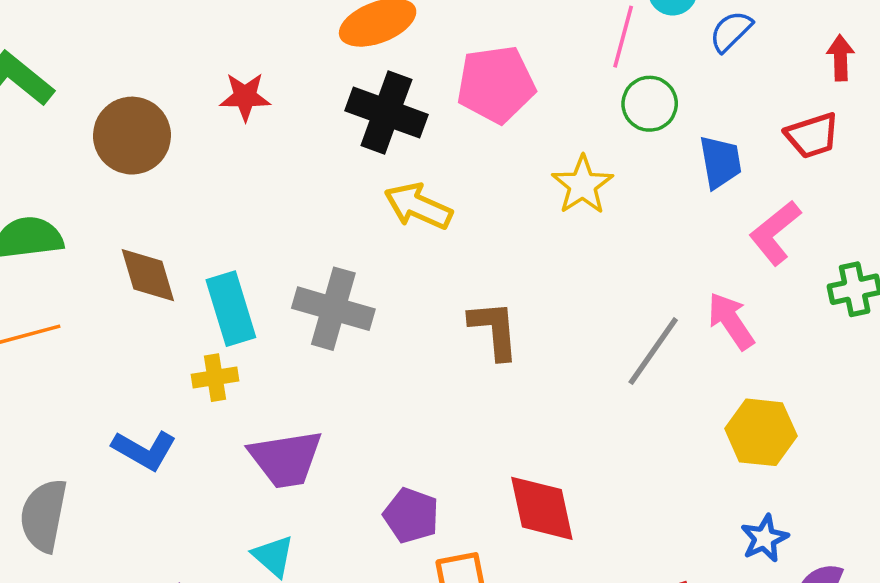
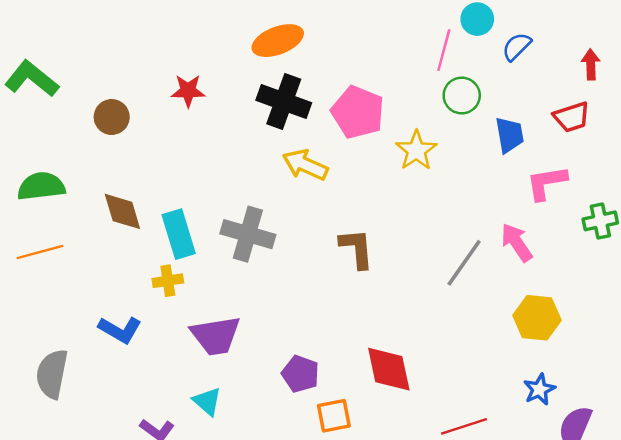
pink pentagon: (496, 84) -> (358, 112), moved, turned 30
brown circle: (132, 136) -> (112, 117), size x0.7
pink L-shape: (775, 233) -> (547, 183), turned 30

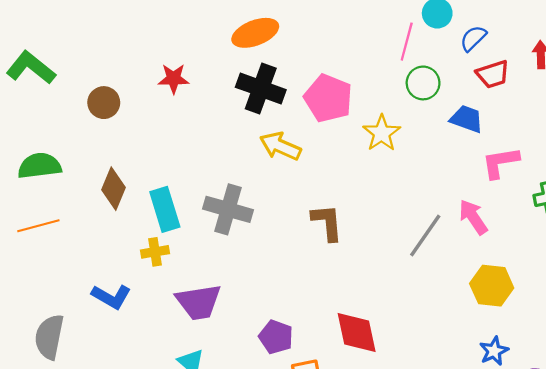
red trapezoid: (572, 117) -> (493, 74), moved
blue trapezoid: (509, 135) -> (467, 119), turned -60
brown diamond: (122, 211) -> (114, 189), turned 39

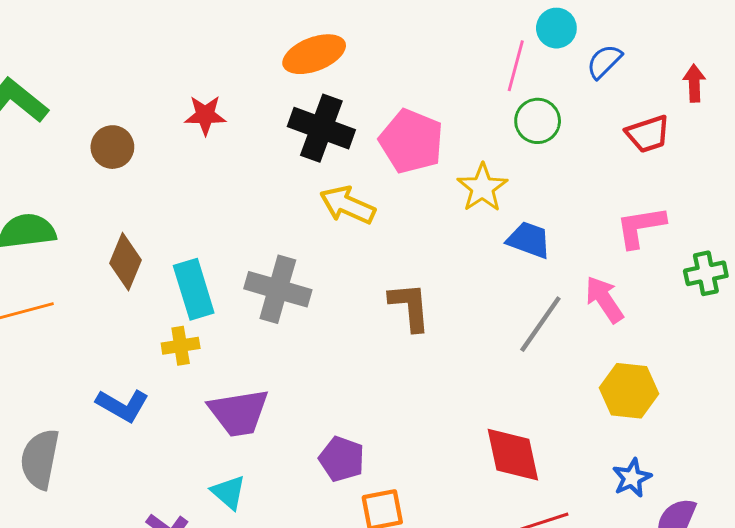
red trapezoid: (493, 74) -> (648, 134), moved
blue trapezoid: (467, 119) -> (529, 240), moved
red diamond: (357, 333) -> (513, 455), moved

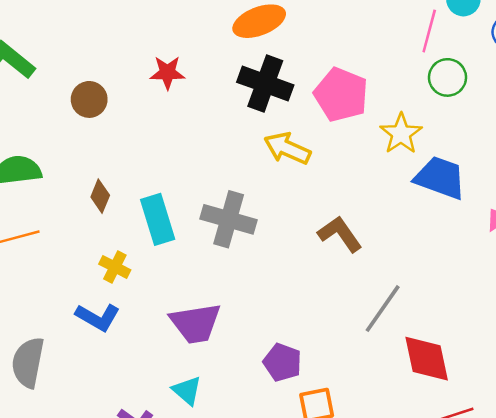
blue trapezoid: (529, 240) -> (440, 178), size x1.4
brown diamond: (125, 262) -> (100, 196), size x0.7
brown L-shape: (410, 307) -> (340, 234), turned -30
gray line: (540, 324) -> (383, 309), moved
yellow cross: (181, 346) -> (115, 267), moved, turned 36

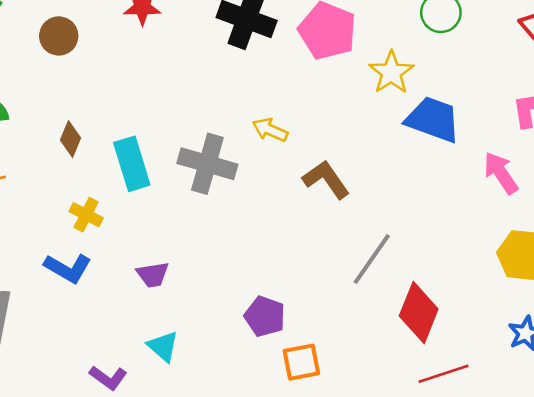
yellow arrow: (287, 148) -> (270, 130), moved, size x0.7
purple trapezoid: (196, 323) -> (153, 275), moved, size x0.6
red diamond: (427, 359) -> (419, 312), turned 34

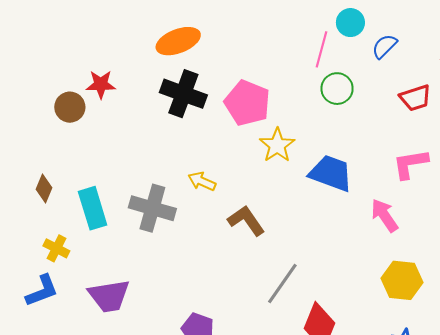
brown circle: (59, 36) -> (70, 107), moved
yellow star: (391, 73) -> (277, 145), moved
blue L-shape: (68, 268) -> (42, 291), turned -51
purple trapezoid: (153, 275) -> (109, 296), size x1.6

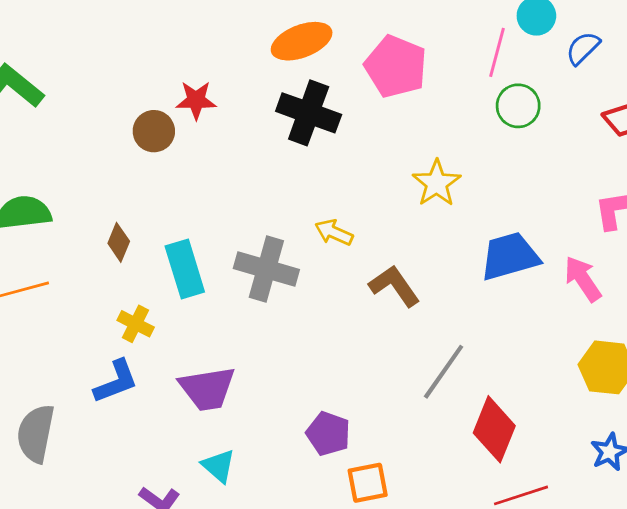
pink pentagon: (247, 103) -> (396, 66), moved
blue trapezoid: (331, 173) -> (510, 256), moved, turned -36

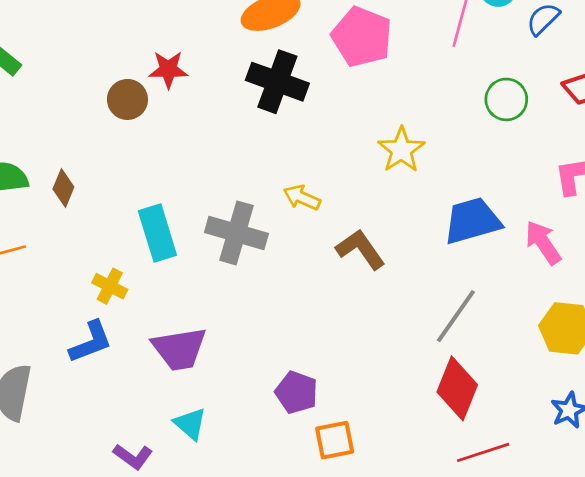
green circle: (518, 106) -> (506, 99), moved
brown diamond: (119, 242) -> (63, 188), moved
gray line: (444, 372) -> (456, 316), moved

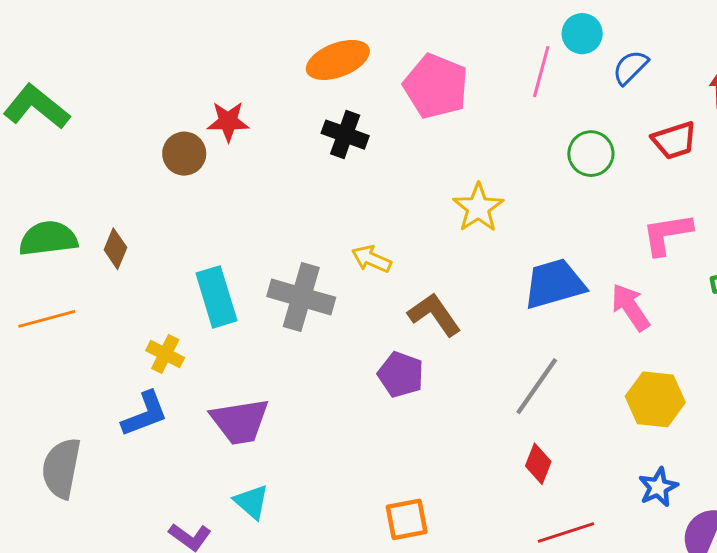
black cross: (277, 82) -> (345, 135), size x0.7
red diamond: (457, 388) -> (538, 464), size x0.6
purple pentagon: (296, 392) -> (401, 374), moved

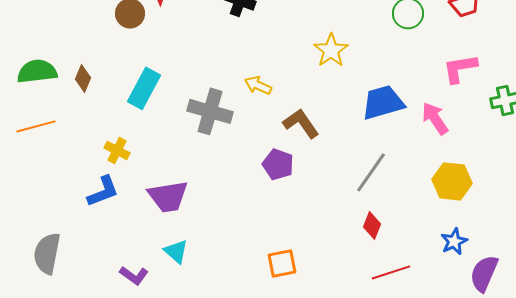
cyan rectangle: (216, 297) -> (144, 88), moved, turned 45
gray semicircle: (61, 468) -> (47, 253), moved

